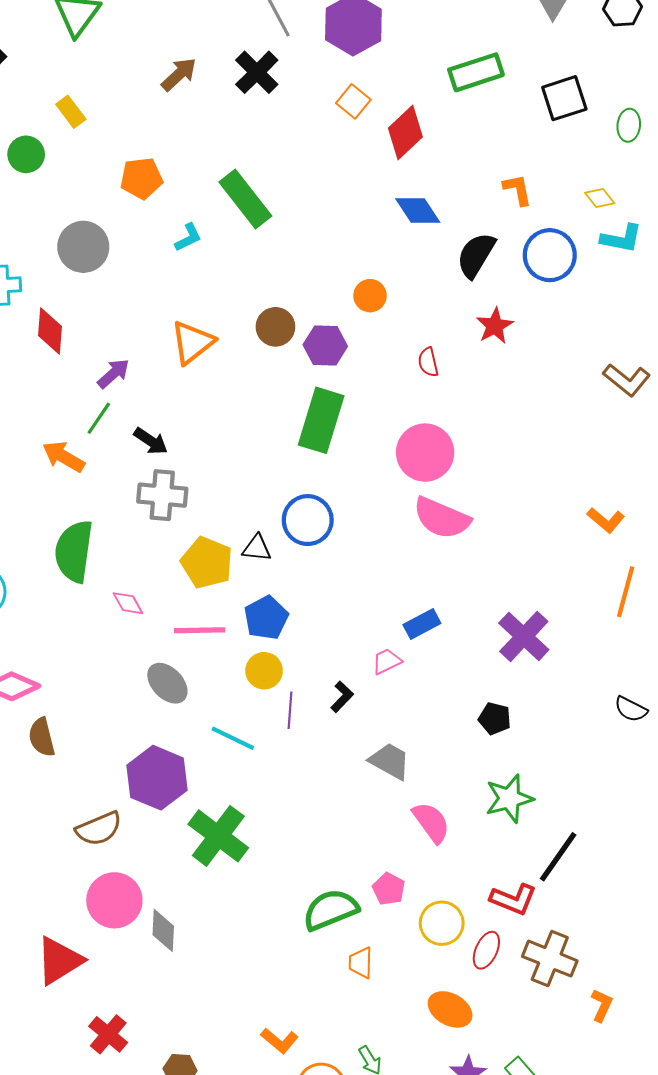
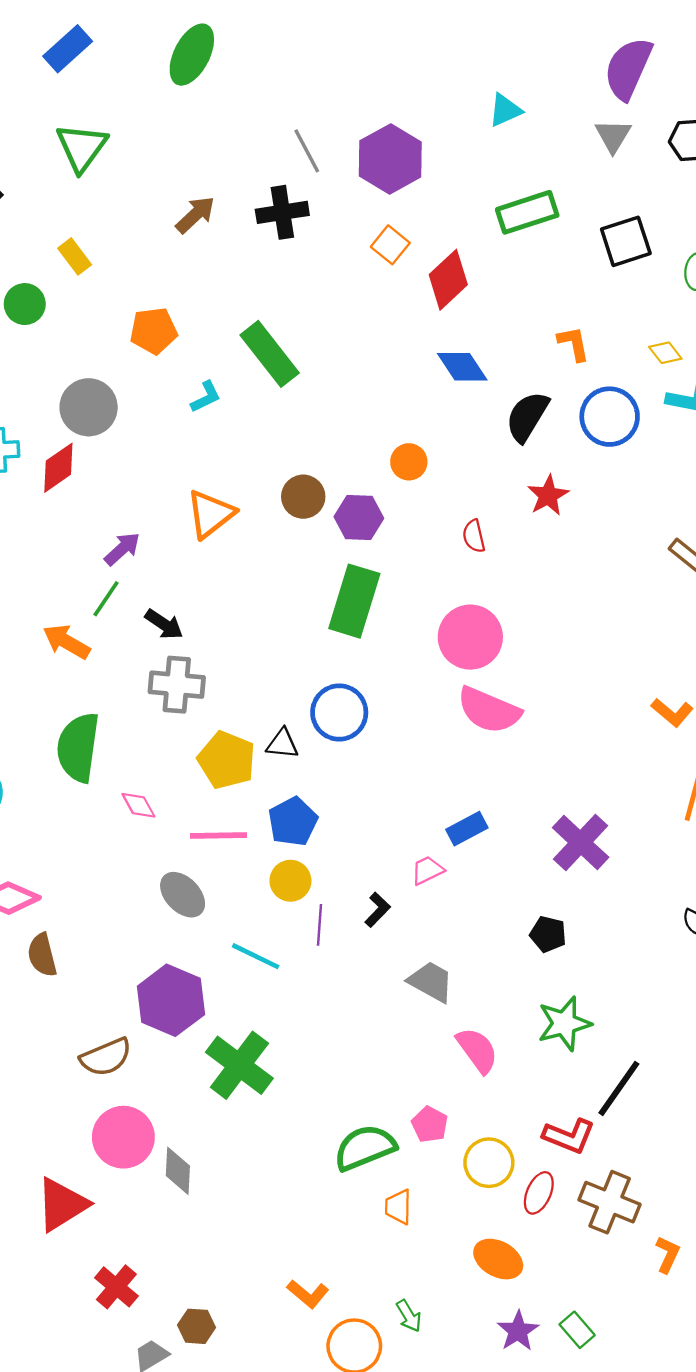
black cross: (257, 72) -> (282, 212), turned 36
red diamond: (50, 331) -> (58, 468), moved, turned 51

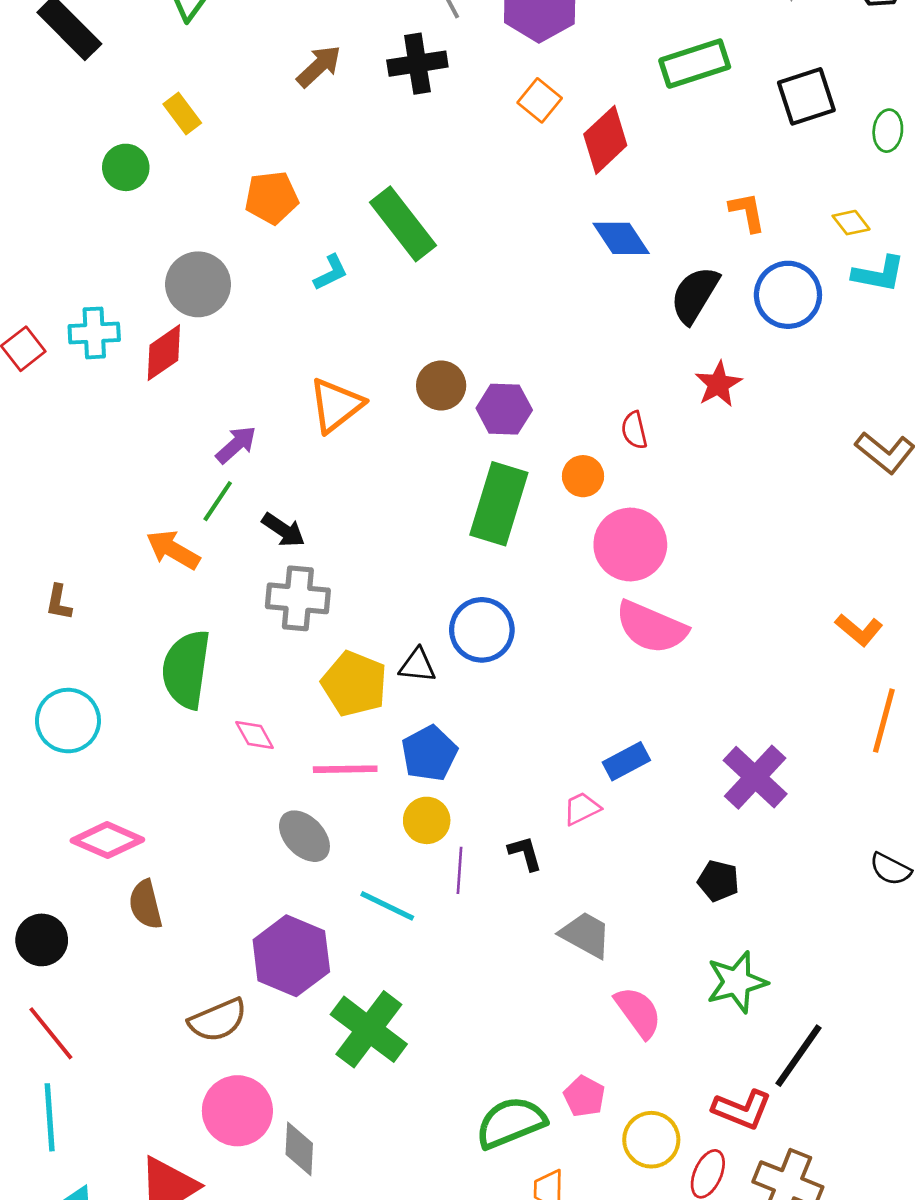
orange circle: (409, 462) -> (583, 476), moved
black L-shape: (377, 910) -> (525, 853), turned -60

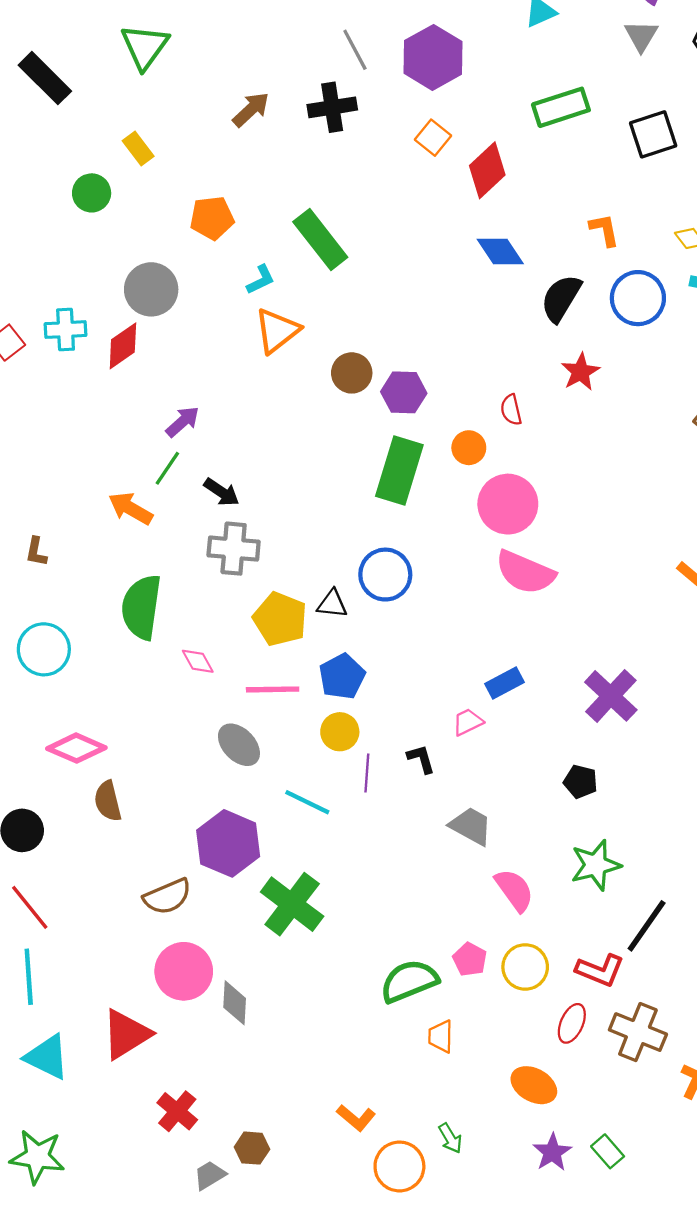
orange triangle: (336, 405) -> (277, 331), moved
yellow circle: (651, 1140) -> (525, 967), moved

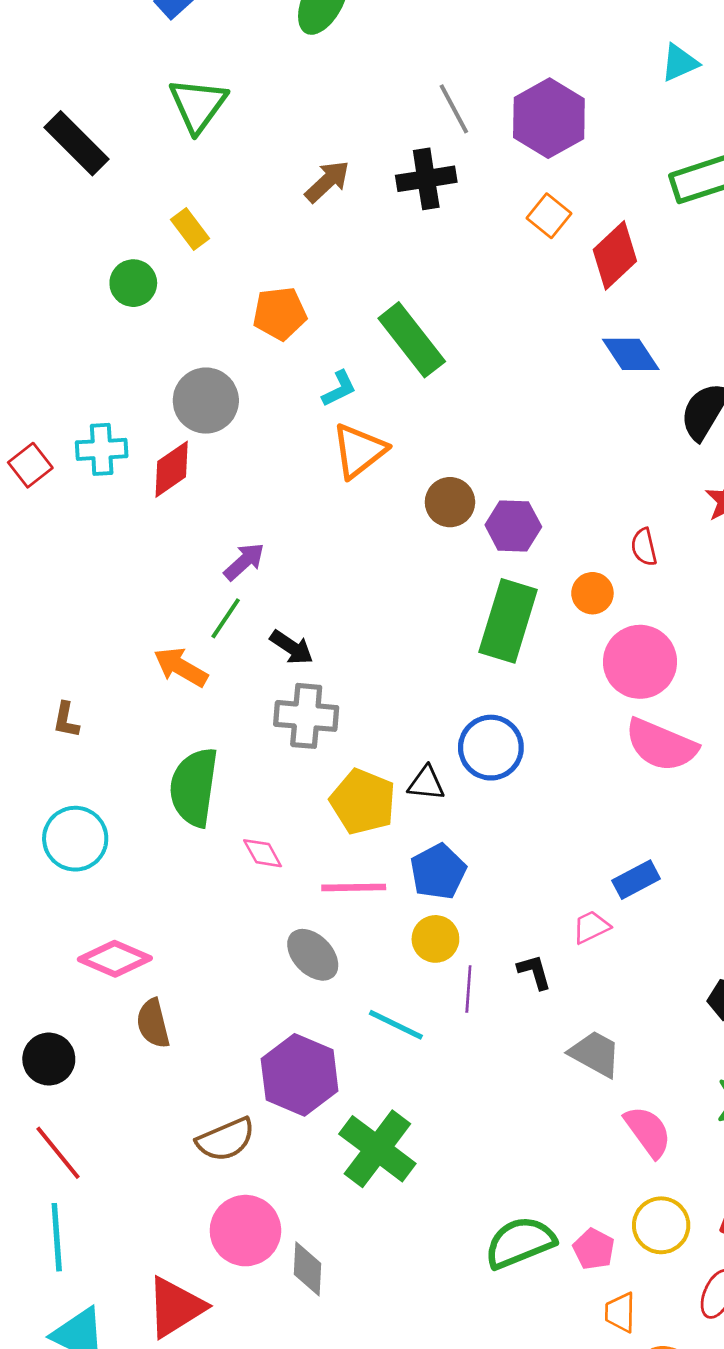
pink pentagon: (470, 959) -> (594, 1249), moved
orange trapezoid: (441, 1036) -> (620, 1312), moved

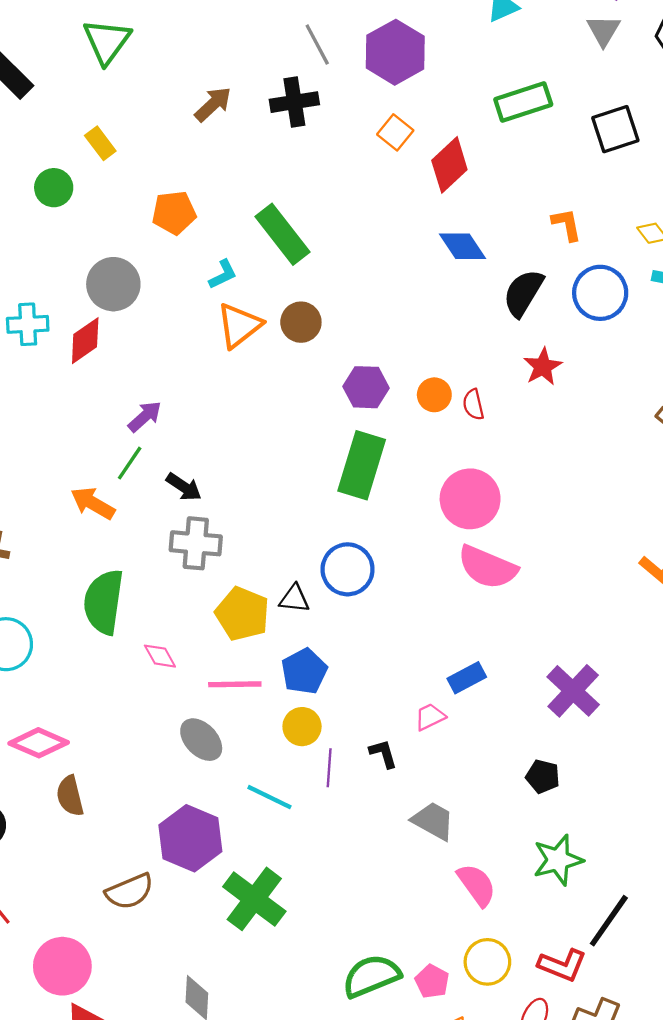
brown circle: (450, 502) -> (301, 322), moved
orange circle: (592, 593) -> (434, 395), moved
pink circle: (245, 1231) -> (62, 966), moved

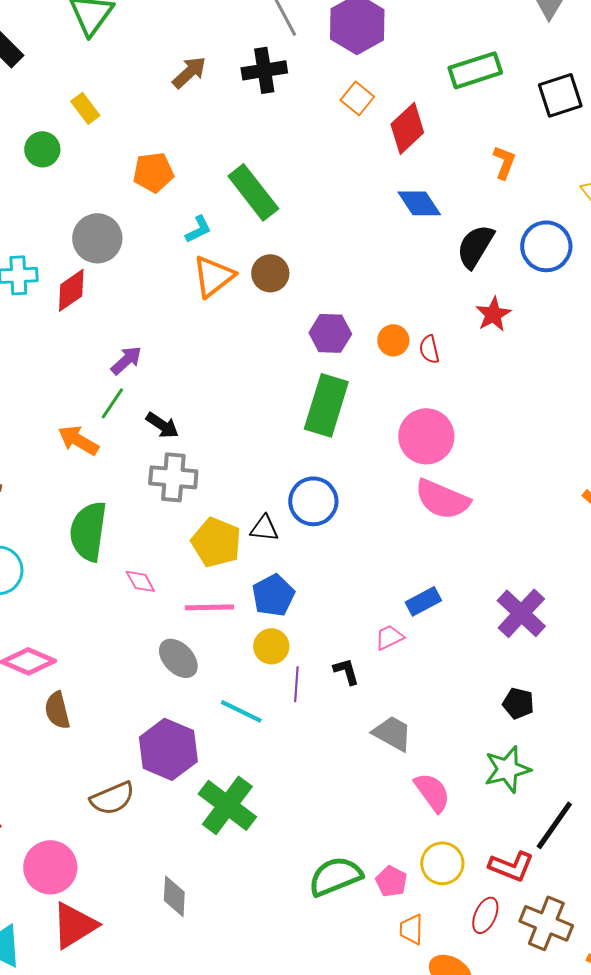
orange L-shape: (567, 225) -> (504, 162), moved, turned 32
black pentagon: (543, 776) -> (518, 703), moved

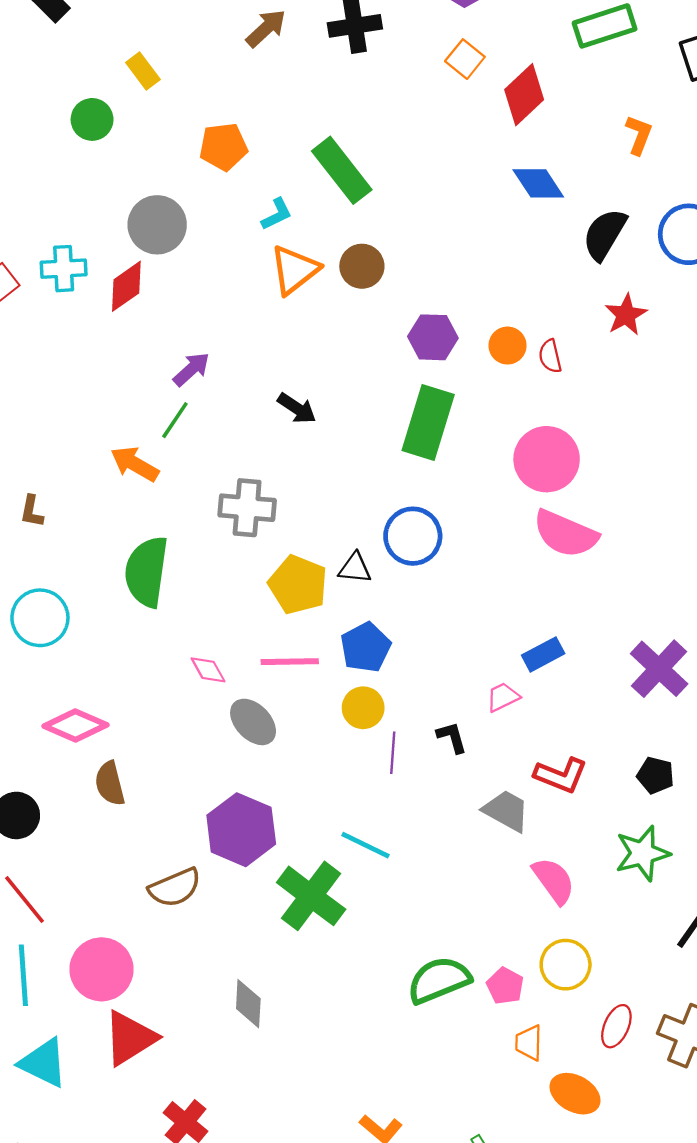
black arrow: (162, 425) -> (297, 408), moved
pink diamond: (140, 581) -> (208, 670), moved
cyan line: (241, 711) -> (365, 845), moved
red L-shape: (511, 866) -> (561, 775), moved

